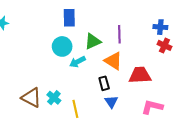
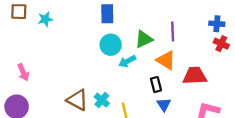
blue rectangle: (69, 18) -> (107, 14), moved

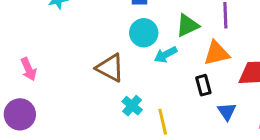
orange triangle: (166, 60) -> (217, 53), turned -45
brown triangle: (77, 100) -> (110, 68), moved
blue triangle: (164, 104) -> (227, 111), moved

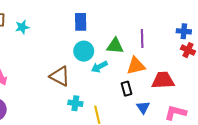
green triangle: (187, 25) -> (115, 46), turned 30
cyan cross: (132, 106) -> (75, 103), turned -32

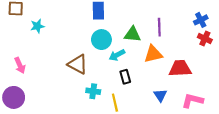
cyan star: (22, 27) -> (37, 26), moved
blue cross: (184, 31) -> (201, 20), turned -32
black rectangle: (126, 89) -> (125, 77), moved

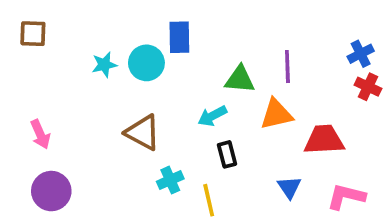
cyan star: (37, 26) -> (104, 65), moved
cyan circle: (101, 40) -> (146, 63), moved
cyan cross: (93, 91) -> (170, 180), turned -32
purple circle: (14, 97) -> (51, 191), moved

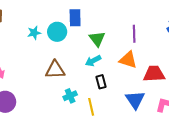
green triangle: (240, 79) -> (97, 39), moved, turned 48
orange triangle: (276, 114) -> (128, 60), turned 30
brown triangle: (143, 132) -> (55, 70), turned -30
blue triangle: (289, 187) -> (135, 100), size x1.5

